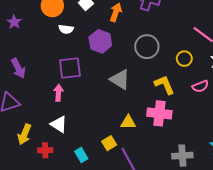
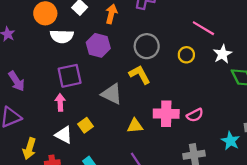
white semicircle: (66, 29) -> (62, 36), size x1.5
gray triangle: (120, 79) -> (112, 94), moved
yellow L-shape: (164, 85) -> (140, 75), moved
pink semicircle: (200, 86) -> (195, 115), moved
yellow square: (109, 143) -> (85, 125), moved

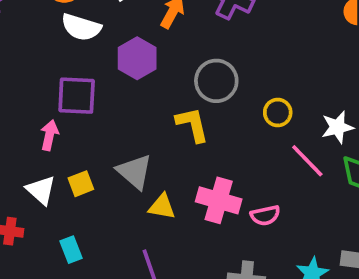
pink line: (203, 28) -> (307, 161), moved
gray triangle: (112, 94) -> (135, 172), moved

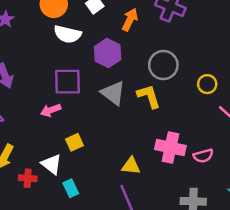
pink arrow: (49, 135) -> (51, 110), turned -120
gray triangle: (135, 172) -> (113, 93), moved
white triangle: (41, 190) -> (52, 164), moved
yellow triangle: (162, 207) -> (131, 166), moved

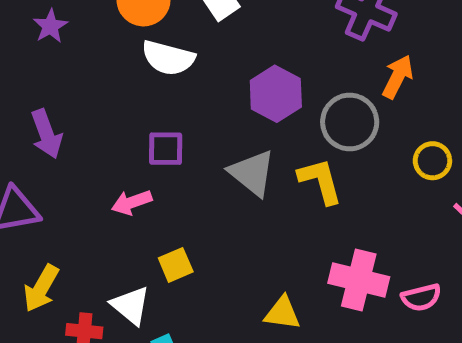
orange arrow: (130, 20) -> (398, 77), moved
purple hexagon: (108, 53) -> (276, 94), moved
purple square: (68, 82) -> (166, 149), size x0.7

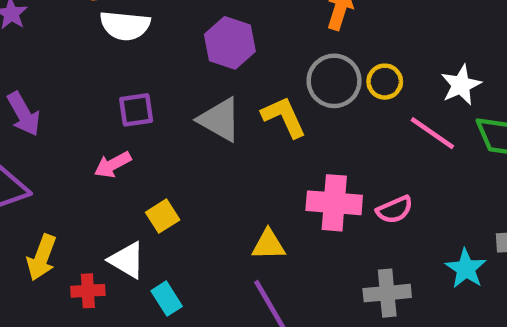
gray circle: (350, 122) -> (334, 81), moved

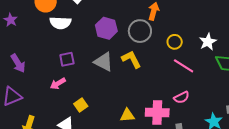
gray circle: (334, 81) -> (140, 31), moved
pink line: (432, 133) -> (184, 66), moved
pink cross: (334, 203) -> (157, 113), moved

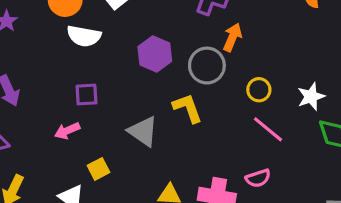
gray triangle: (103, 62) -> (143, 131), moved

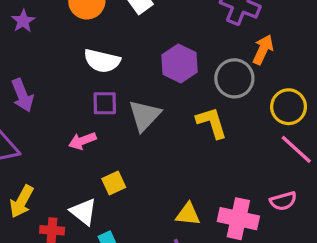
white semicircle: (84, 36) -> (102, 61), moved
yellow circle: (259, 90) -> (289, 107), size x1.4
gray triangle: (143, 131) -> (145, 116), moved, turned 36

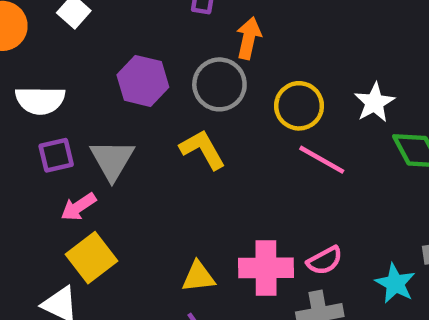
pink arrow: (82, 141) -> (78, 207), moved
yellow square: (114, 183) -> (92, 258), size x1.5
pink semicircle: (283, 201) -> (325, 261), moved

